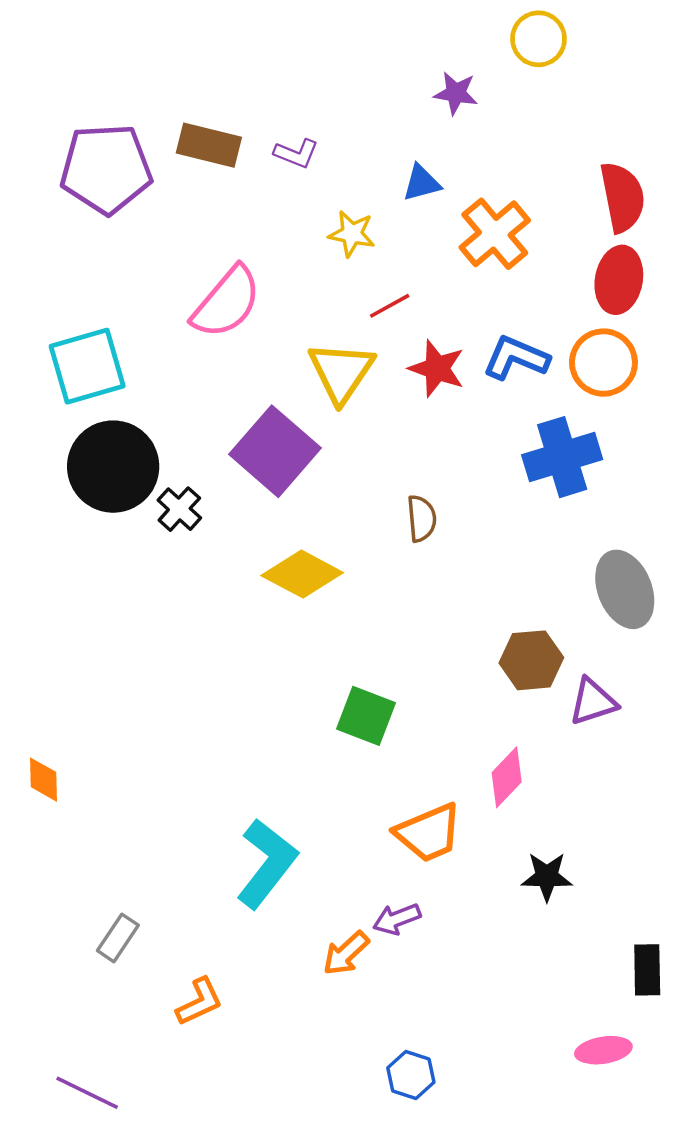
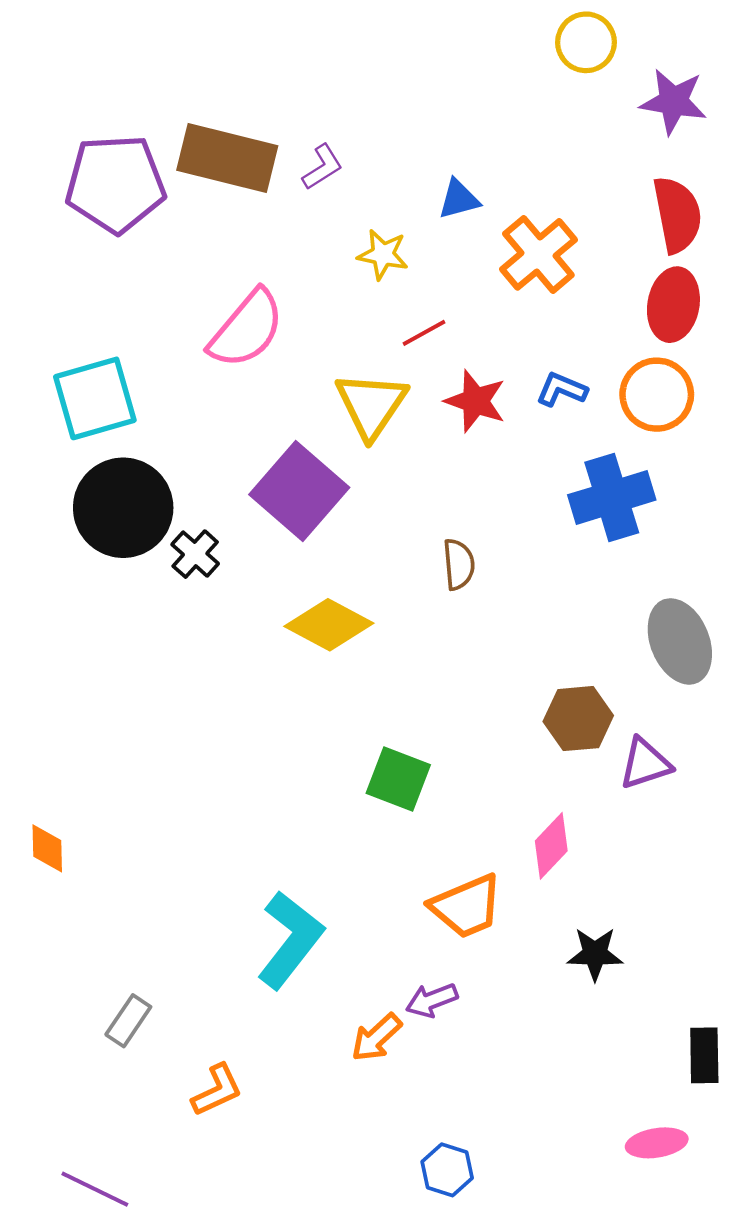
purple star: (456, 93) -> (673, 101), moved, size x1.4
brown rectangle: (209, 145) -> (227, 158), size x1.4
purple L-shape: (296, 153) -> (322, 167), turned -54
blue L-shape: (516, 358) -> (562, 389), size x0.7

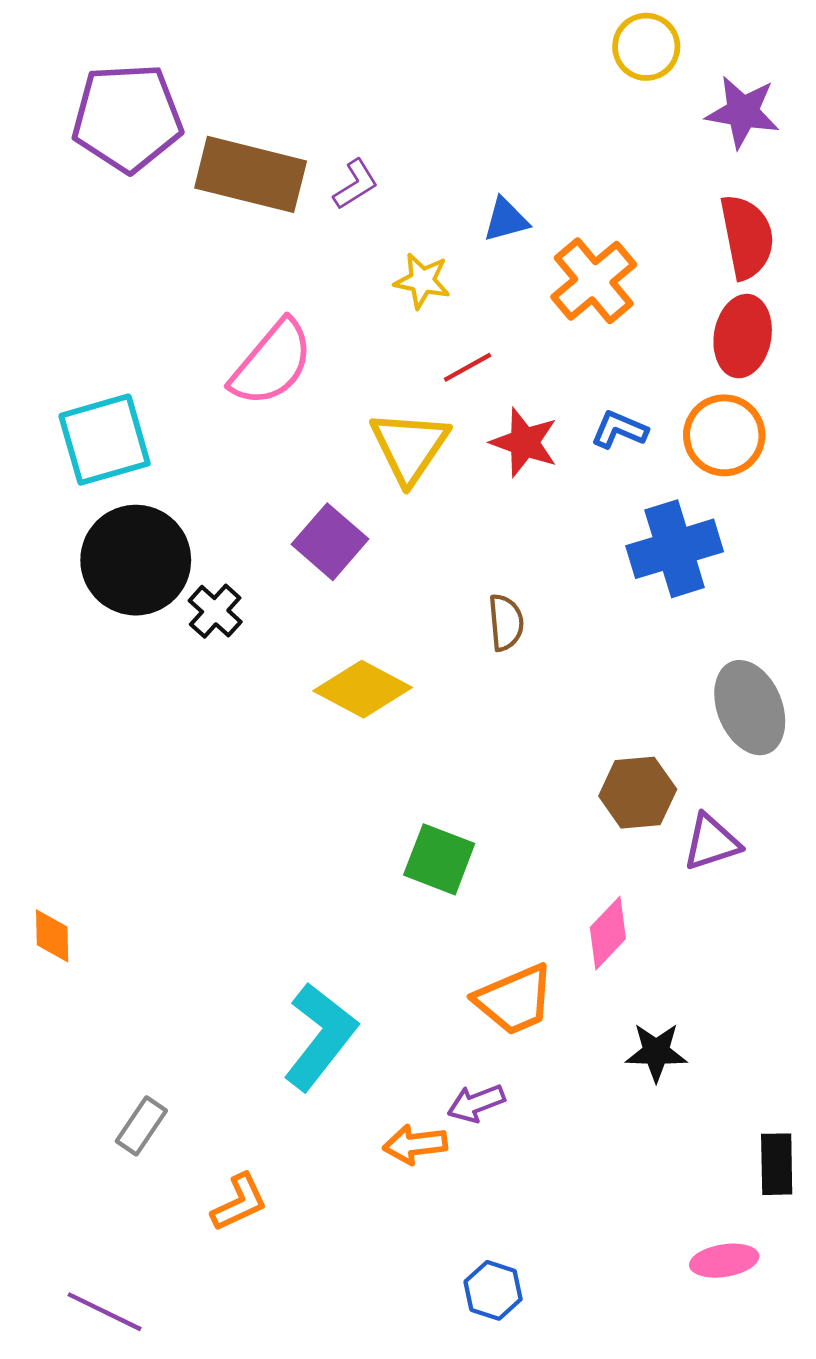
purple pentagon: (115, 184) -> (127, 118), moved
purple square: (299, 491) -> (330, 542), size x0.7
orange arrow: (376, 1037) -> (415, 1144), turned 36

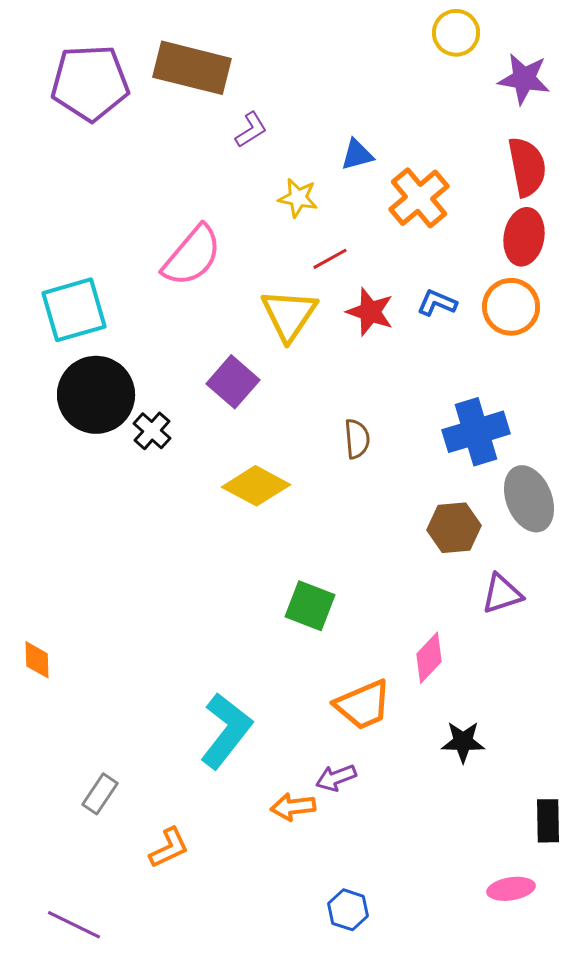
brown rectangle: (251, 174) -> (192, 68), moved
blue cross: (675, 549) -> (476, 432), moved
brown hexagon: (638, 793) -> (454, 528), moved

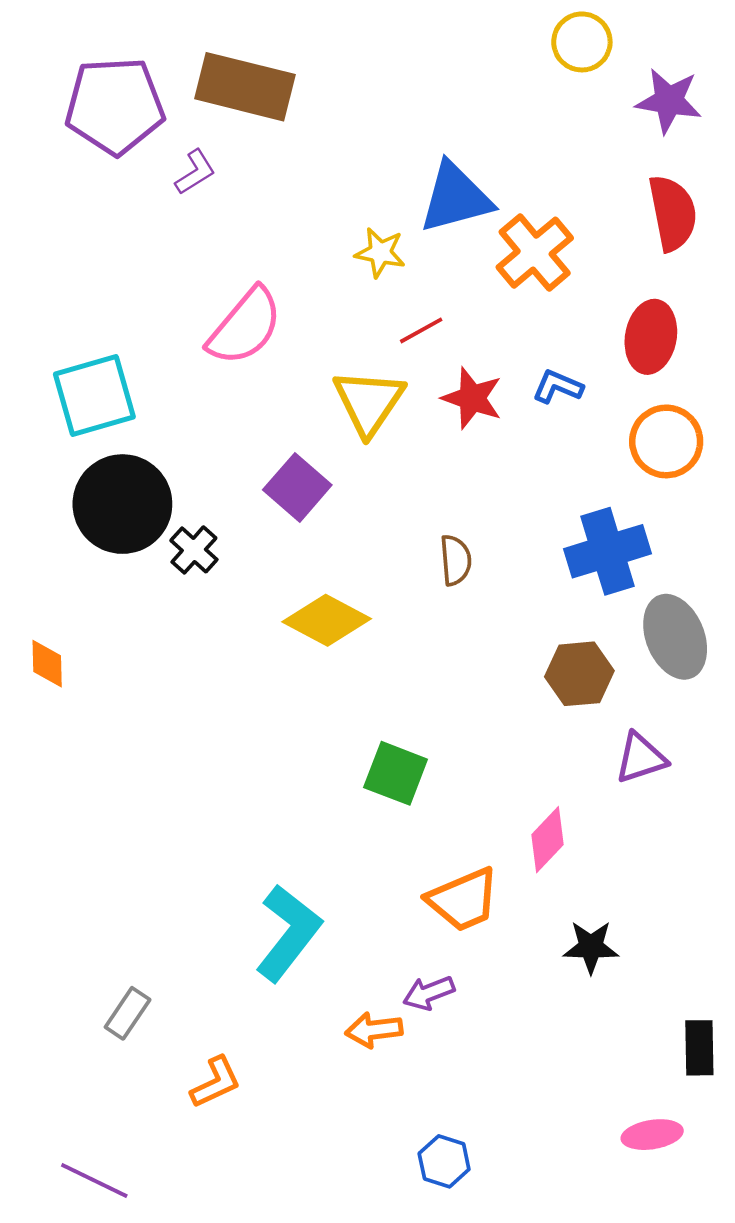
purple L-shape: (251, 130) -> (195, 172), moved
blue triangle: (357, 155) -> (456, 198), size x1.8
red ellipse: (524, 237) -> (651, 337), moved
orange circle: (511, 307) -> (666, 441), moved
orange diamond: (37, 660) -> (47, 664), moved

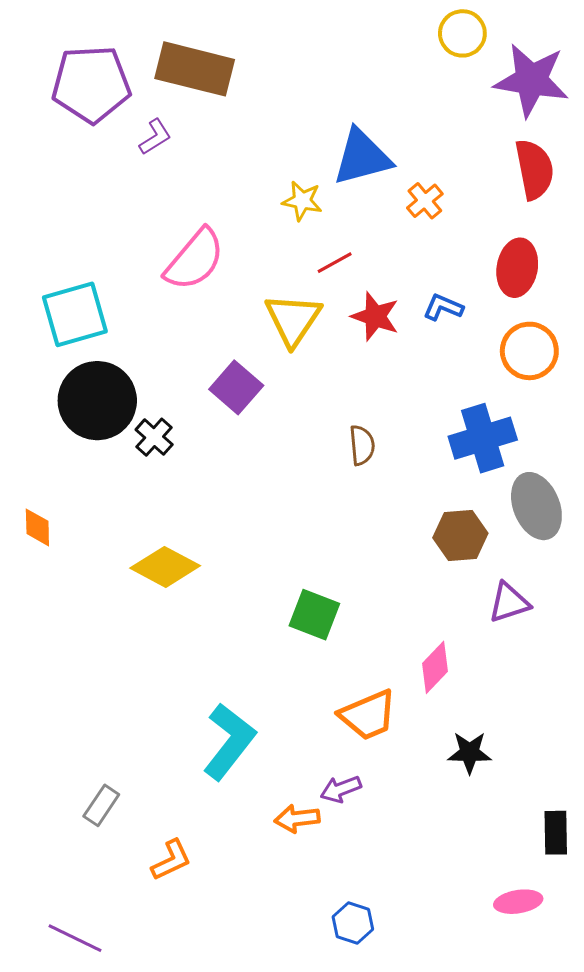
purple star: (669, 101) -> (531, 80), size x1.4
orange cross: (535, 253) -> (425, 201), size x0.6
yellow diamond: (327, 620) -> (165, 567), moved

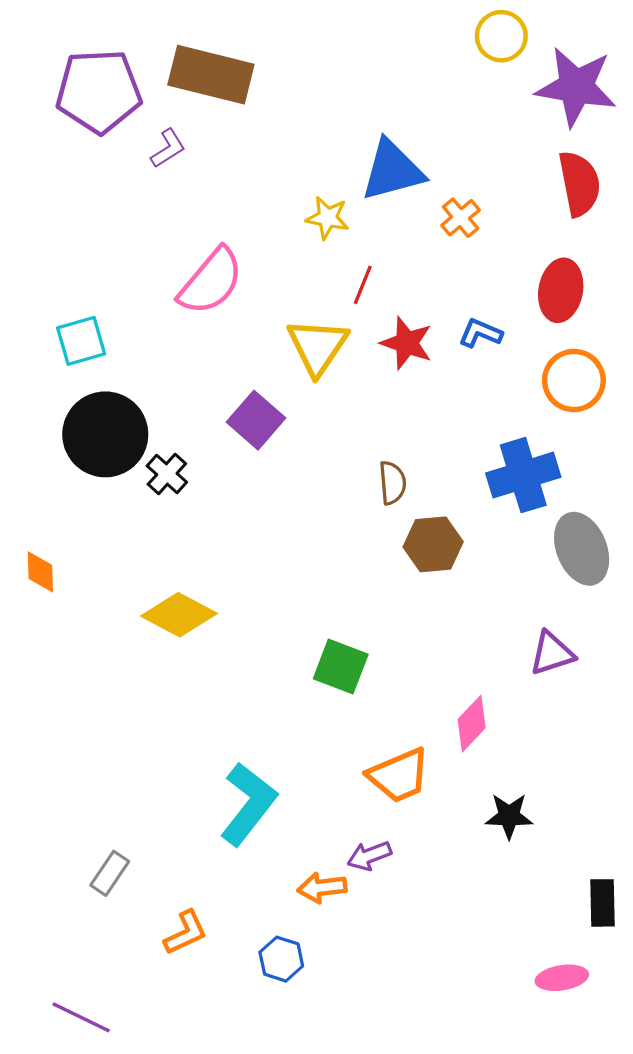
red line: (335, 263) -> (363, 285), turned -39
cyan square: (75, 314) -> (81, 341), size x0.7
brown hexagon: (460, 535) -> (433, 544), moved
blue hexagon: (353, 923) -> (281, 959), moved

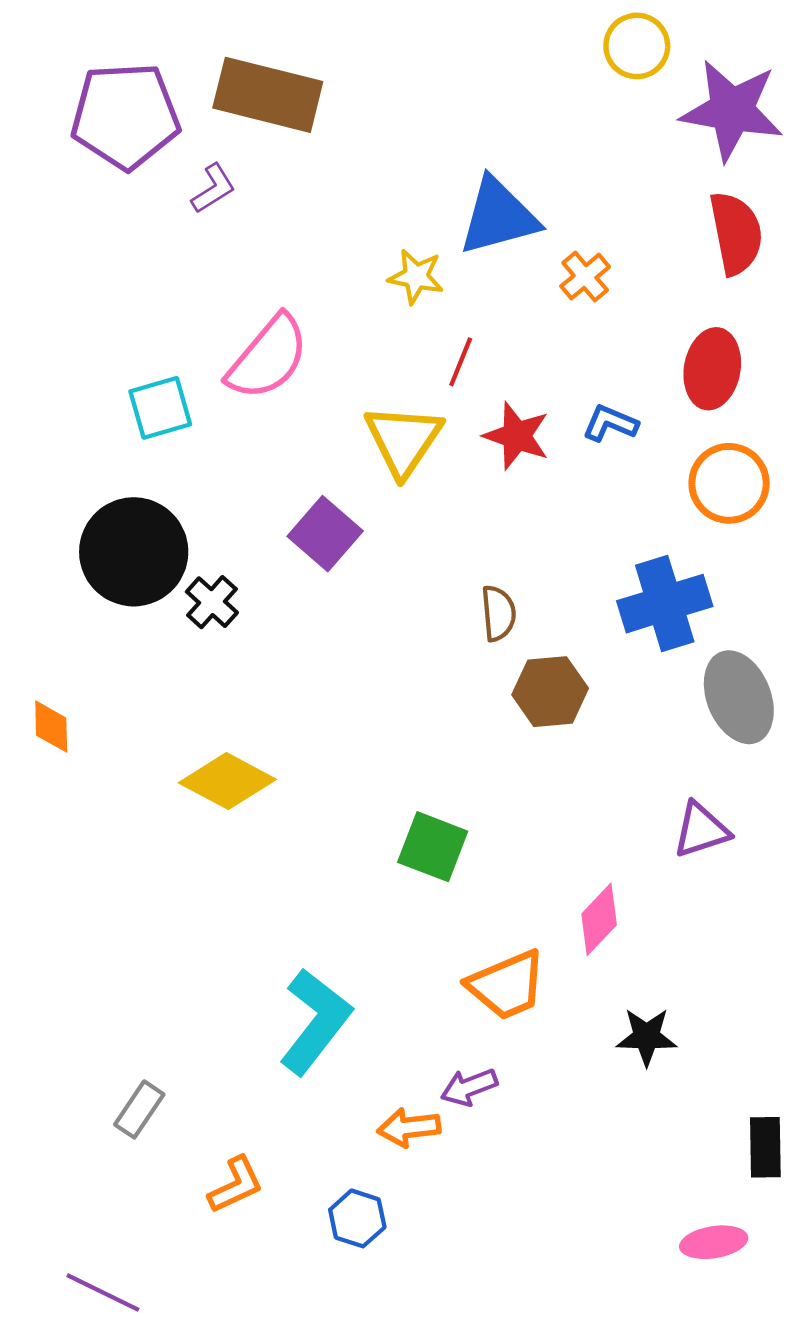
cyan square: (81, 341) -> (160, 408), moved

